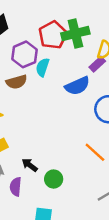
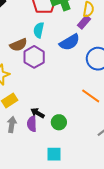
purple hexagon: (24, 54) -> (34, 57), moved
purple semicircle: (16, 187) -> (32, 124), moved

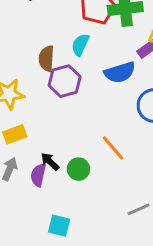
brown semicircle: (18, 45) -> (46, 59), turned 102
orange line: (91, 96) -> (113, 148), moved
green circle: (59, 122) -> (78, 169), moved

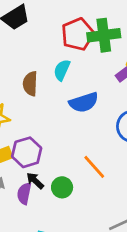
blue semicircle: (120, 72) -> (84, 102), moved
purple hexagon: (65, 81) -> (27, 152), moved

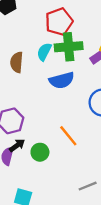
green cross: (104, 35) -> (69, 47), moved
black arrow: (35, 181) -> (17, 145), turned 98

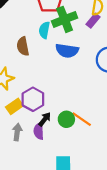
blue semicircle: (62, 80) -> (67, 51), turned 40
orange line: (68, 136) -> (82, 119), moved

